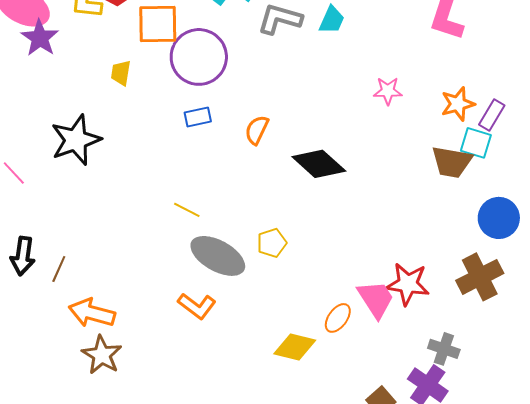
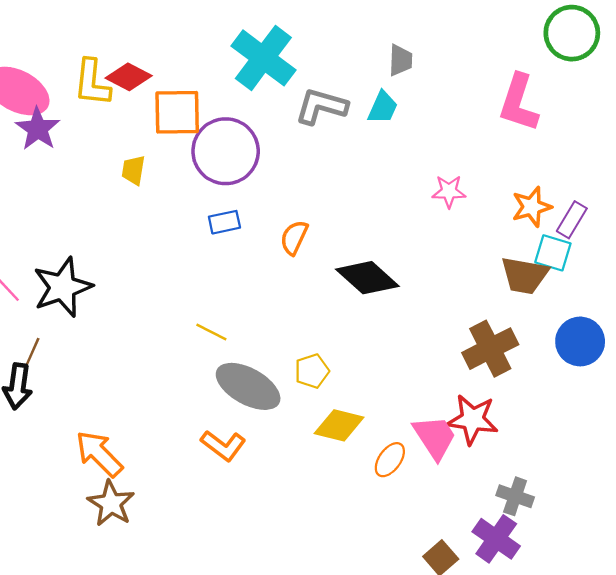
black star: (76, 140) -> (63, 287), moved
brown line: (59, 269) -> (32, 353), moved
brown cross: (480, 277) -> (490, 349), moved
orange arrow: (92, 313) -> (99, 454), turned 30
yellow diamond: (295, 347) -> (339, 425), moved

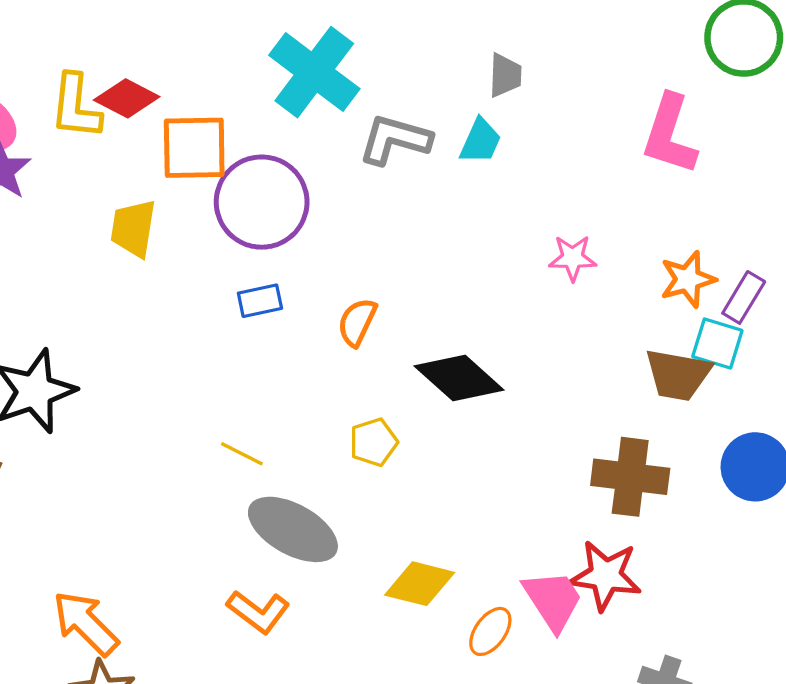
yellow trapezoid: (133, 170) -> (133, 228), size x1.4
brown cross: (490, 349) -> (630, 477), turned 34
yellow pentagon: (312, 371) -> (374, 442), moved

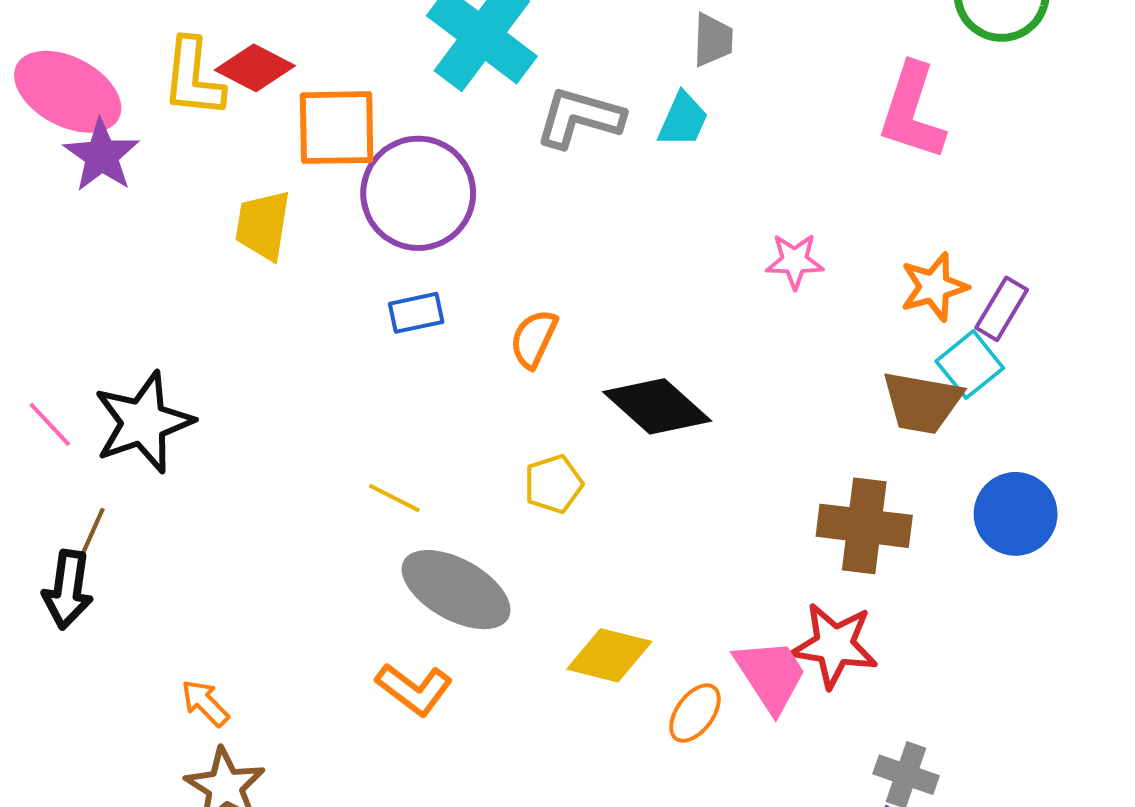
cyan square: (717, 344) -> (970, 365), turned 34
orange arrow: (86, 623) -> (205, 703), size x0.6

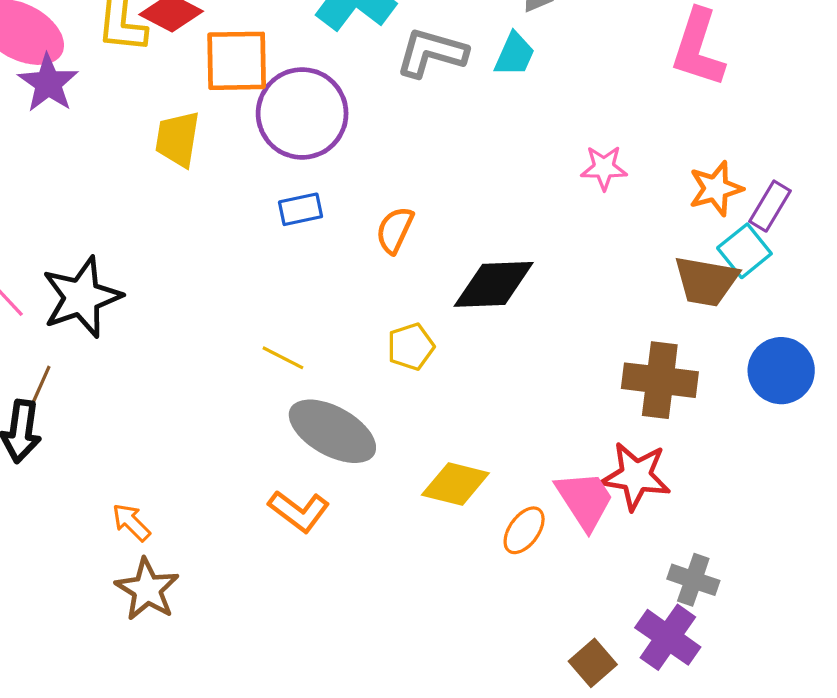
black diamond: (657, 406) -> (494, 284), turned -44

